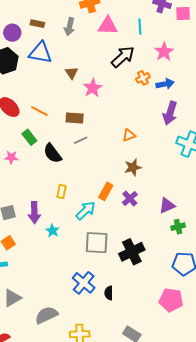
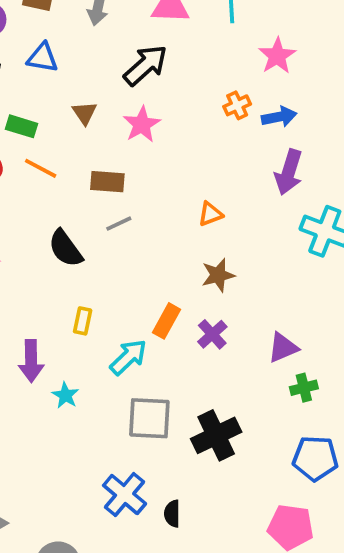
blue triangle: (40, 53) -> (43, 58), size x0.7
black arrow: (123, 57) -> (146, 65), moved
brown triangle: (72, 73) -> (84, 113), moved
green rectangle: (29, 137) -> (22, 126), moved, turned -35

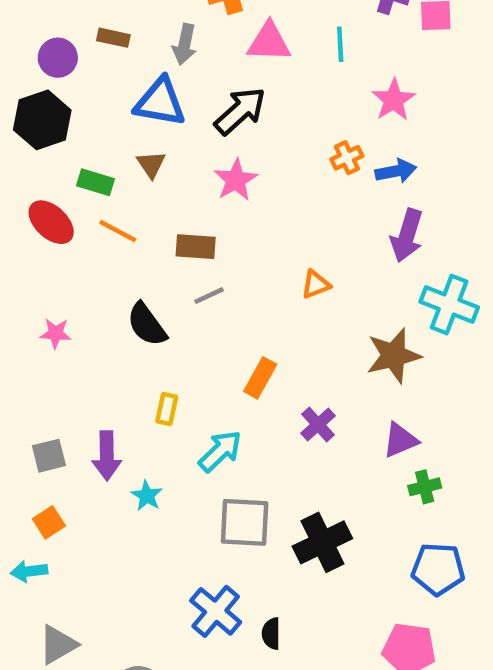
blue triangle: (43, 58) -> (160, 102), moved, size x1.4
brown triangle: (84, 113) -> (151, 164), moved
brown star: (218, 275) -> (394, 356), moved, size x1.4
orange rectangle: (167, 321) -> (260, 378), moved

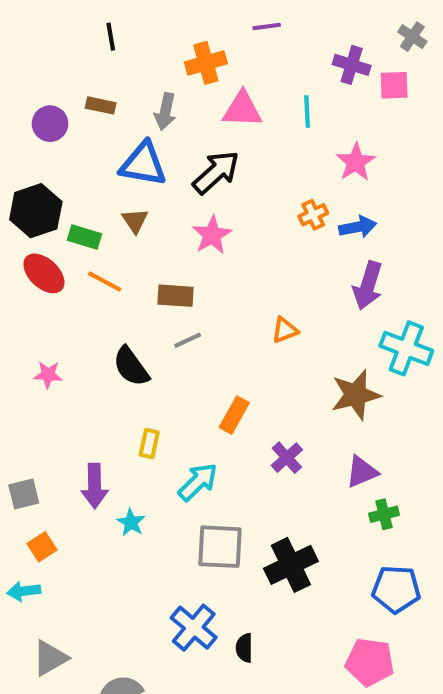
black hexagon: (42, 120) -> (36, 211), moved
gray square: (49, 456) -> (24, 494), moved

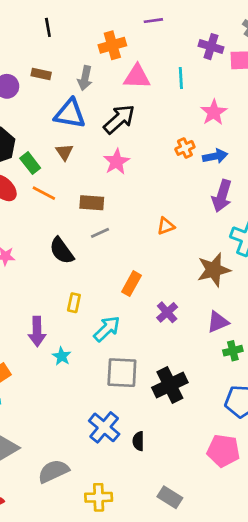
green rectangle: (84, 237) -> (30, 163), turned 35

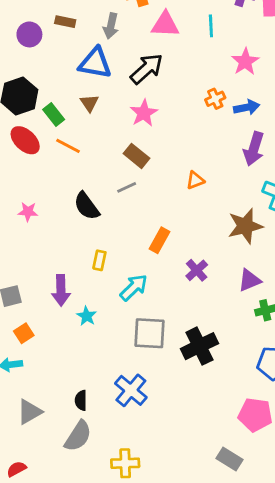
brown rectangle: (92, 203) -> (137, 156), moved, turned 35
black semicircle: (138, 441) -> (81, 400), moved
gray semicircle: (53, 471) -> (78, 436), turned 148
gray rectangle: (170, 497) -> (230, 459), moved

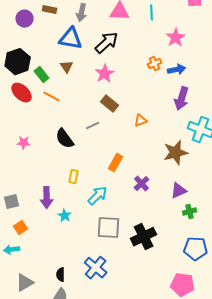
brown rectangle: (137, 156) -> (110, 104), moved

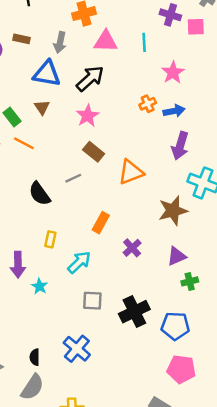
orange triangle: (141, 121) -> (131, 172), size x1.6
gray square: (109, 228) -> (92, 301), size x0.7
blue pentagon: (196, 249) -> (175, 326), moved

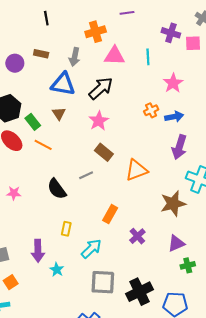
gray square: (92, 301) -> (103, 282), size x1.4

